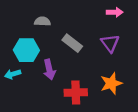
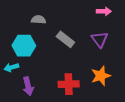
purple arrow: (49, 70) -> (28, 86), moved

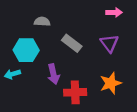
purple arrow: (28, 86) -> (53, 74), moved

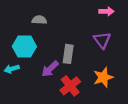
gray rectangle: (72, 43) -> (68, 54), moved, turned 60
purple arrow: (53, 74) -> (50, 69), turned 60
red cross: (75, 92) -> (70, 86), turned -36

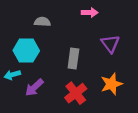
pink arrow: (106, 11) -> (90, 13), moved
purple arrow: (50, 69) -> (34, 87), moved

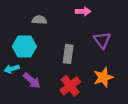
purple arrow: (34, 87) -> (32, 81), turned -96

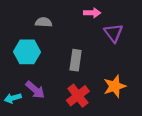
purple triangle: (102, 40) -> (113, 33), moved
cyan arrow: (12, 69) -> (13, 98), moved

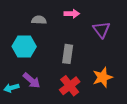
pink arrow: (92, 13) -> (72, 14), moved

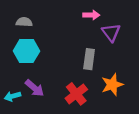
pink arrow: (72, 14) -> (91, 15), moved
gray semicircle: (39, 20) -> (24, 22), moved
gray rectangle: (68, 54) -> (89, 59), moved

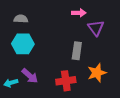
red cross: (76, 94) -> (66, 81), turned 30

